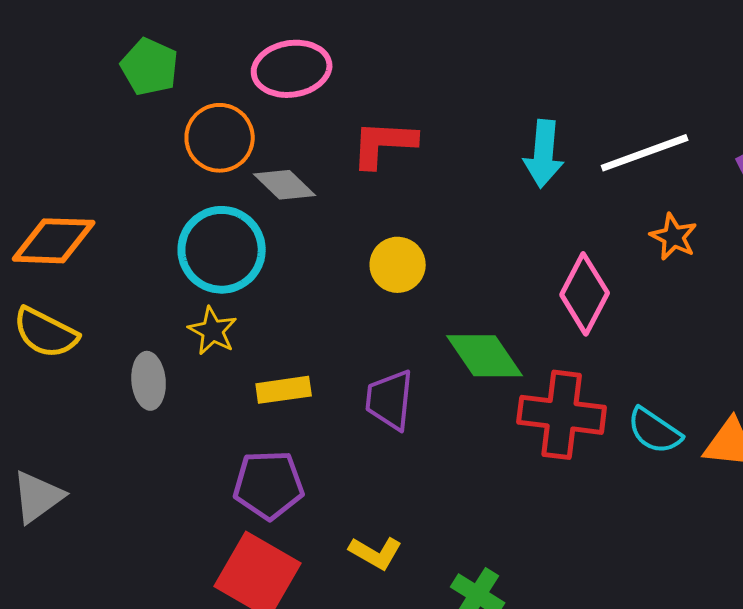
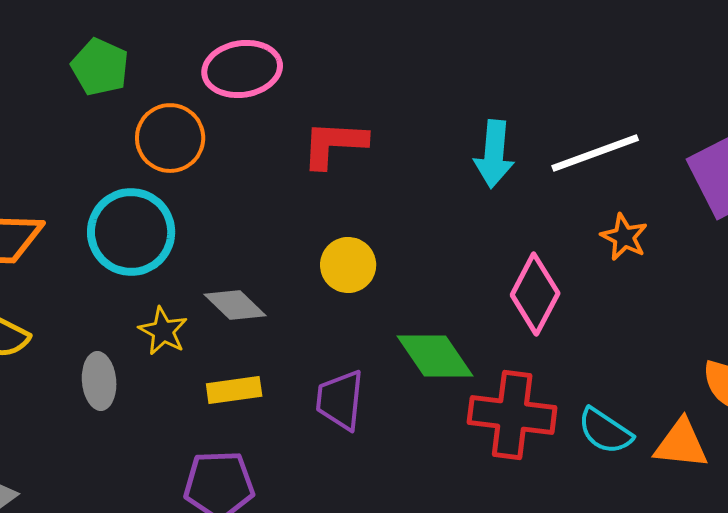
gray diamond: (285, 185) -> (235, 305), moved
cyan circle: (222, 250) -> (131, 232), moved

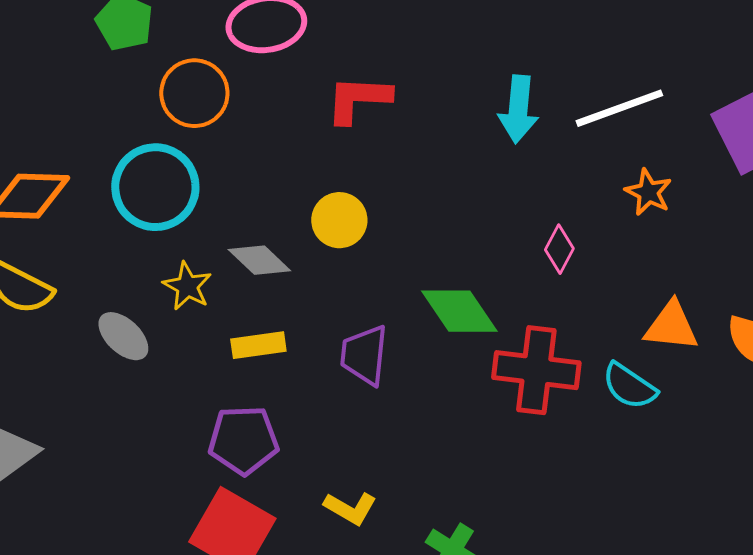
yellow circle: (348, 265) -> (339, 220), moved
pink diamond: (535, 294) -> (559, 249), size x0.6
gray ellipse: (99, 381) -> (123, 336), turned -42
orange triangle: (681, 444) -> (671, 326), moved

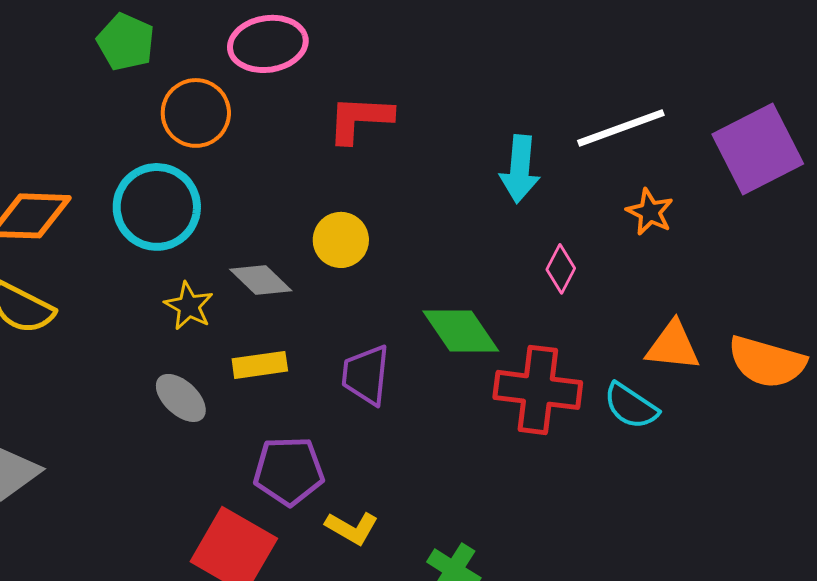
cyan arrow: (518, 109) -> (520, 169), moved
gray ellipse: (123, 336) -> (181, 398), moved
purple pentagon: (243, 440) -> (289, 471), moved

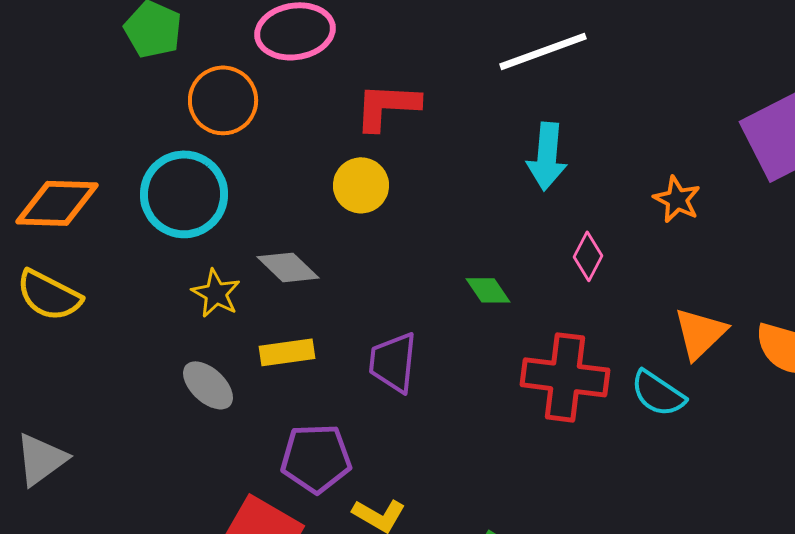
white line: (621, 128) -> (543, 51), moved
yellow circle: (341, 240) -> (361, 185), moved
green diamond: (461, 331) -> (488, 290), moved, size x0.6
orange triangle: (673, 346) -> (700, 333), turned -50

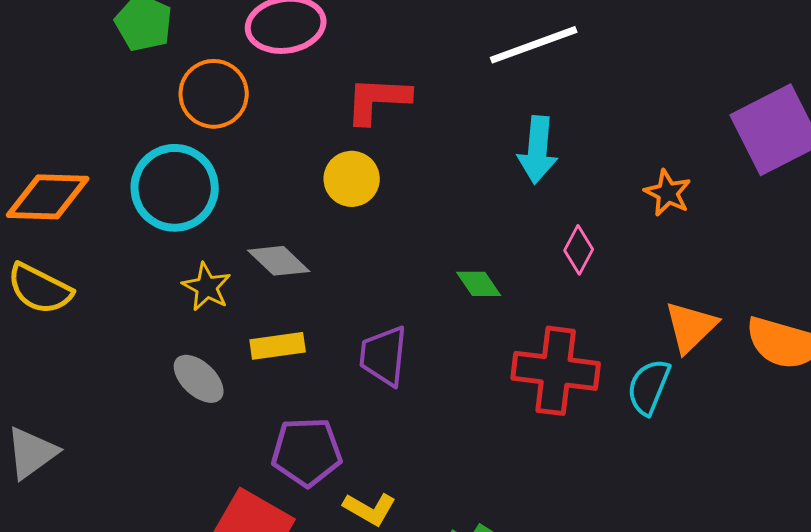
cyan semicircle: (658, 393) -> (649, 387), turned 78

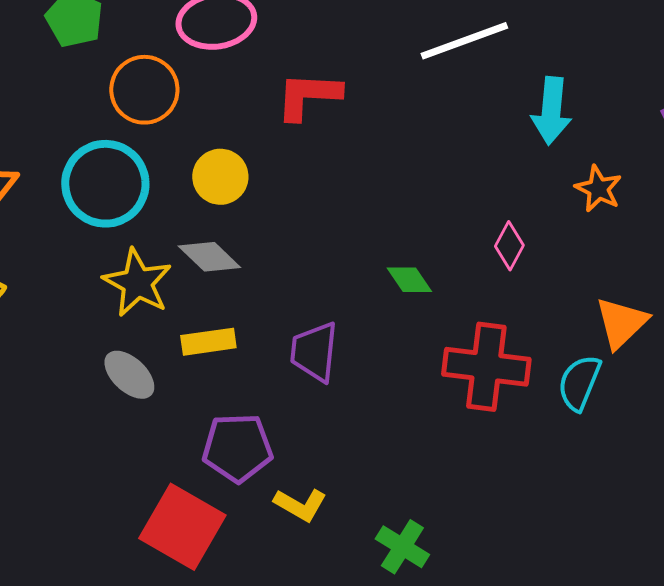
cyan arrow: (538, 150) -> (551, 111), moved
yellow circle: (352, 179) -> (220, 177), moved
yellow star: (207, 287) -> (137, 283), size x1.4

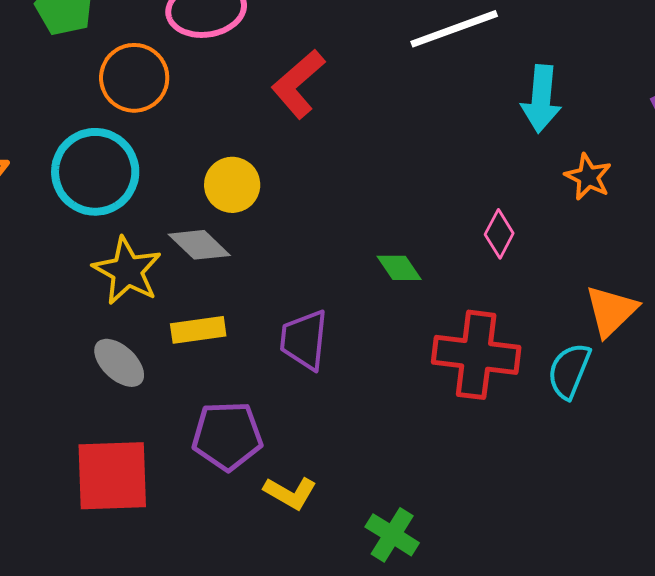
red L-shape: (308, 96) -> (298, 84), turned -44
yellow circle: (220, 177) -> (232, 185), moved
red square: (182, 527) -> (112, 476), moved, turned -32

